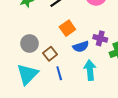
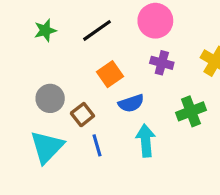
purple cross: (100, 38) -> (162, 63), moved

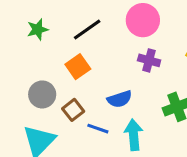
orange square: (110, 74) -> (78, 67), moved
blue line: (97, 145) -> (98, 129), moved, turned -55

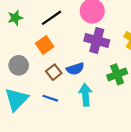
purple cross: (149, 60) -> (97, 40), size x1.5
brown square: (73, 110) -> (54, 72), moved
blue line: (98, 129) -> (50, 98), moved

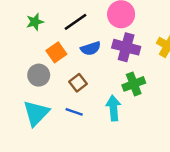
orange square: (45, 45) -> (56, 52), moved
blue semicircle: (75, 69) -> (91, 48), moved
green cross: (117, 74) -> (134, 84), moved

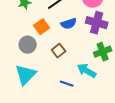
cyan arrow: (113, 108) -> (87, 71), turned -54
blue line: (74, 112) -> (67, 84), moved

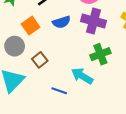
brown square: (59, 51) -> (40, 60), moved

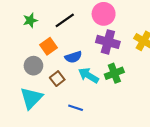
blue semicircle: (61, 22) -> (73, 57), moved
cyan arrow: (82, 76) -> (88, 75), moved

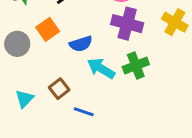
gray circle: (33, 66) -> (17, 44), moved
brown square: (57, 79) -> (59, 89), moved
cyan triangle: (31, 98) -> (24, 99), size x0.6

